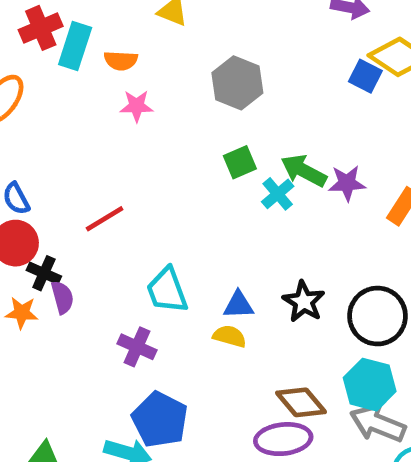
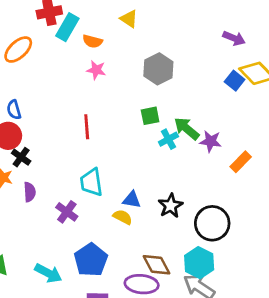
red line: (105, 219) -> (87, 127), moved, turned -75
purple semicircle: (62, 297) -> (30, 192), moved
blue pentagon: (160, 420) -> (91, 260), moved

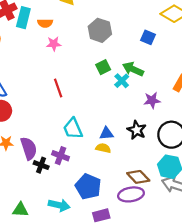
blue square: (235, 81) -> (148, 37), moved
purple star: (211, 141) -> (152, 100), moved
black cross: (21, 157) -> (41, 165), moved
purple semicircle: (30, 192) -> (29, 148), size x1.5

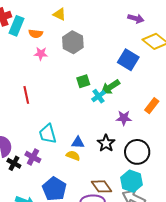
gray hexagon: (100, 30) -> (73, 42), moved
blue square: (148, 37) -> (128, 60), size x1.5
green arrow: (133, 69) -> (110, 87), turned -66
red line: (58, 88) -> (26, 95), moved

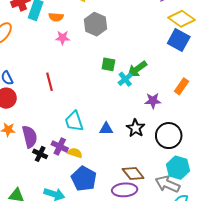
blue square: (128, 60) -> (179, 40), moved
green square: (83, 81) -> (108, 64), turned 32
yellow semicircle: (73, 156) -> (75, 153), moved
cyan hexagon: (131, 181) -> (178, 168), moved

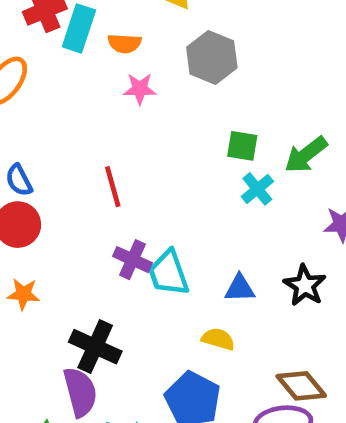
cyan cross: (125, 79) -> (257, 189), moved
purple semicircle: (30, 137) -> (80, 392), moved
purple cross: (60, 146) -> (133, 260), moved
yellow semicircle: (75, 153) -> (218, 339), moved
black cross: (40, 154) -> (95, 347), size x1.5

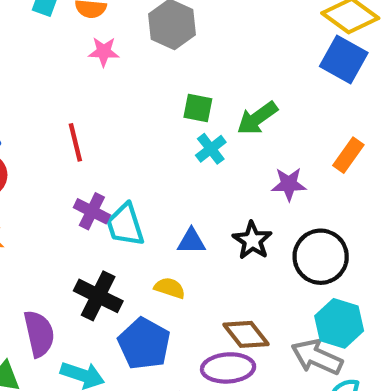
black cross: (95, 347) -> (98, 296), moved

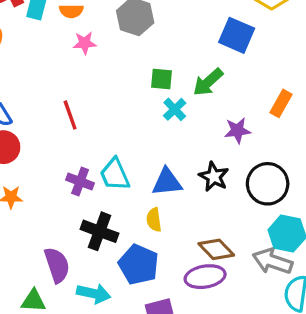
blue square: (344, 60) -> (237, 35), moved
purple cross: (92, 211) -> (80, 182), moved
blue triangle: (191, 241) -> (167, 182), size x1.4
yellow semicircle: (170, 288) -> (154, 220), turned -110

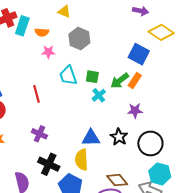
orange rectangle: (281, 103) -> (135, 80), moved
cyan trapezoid: (115, 175) -> (68, 75), moved
yellow semicircle: (154, 220) -> (82, 160), size x1.5

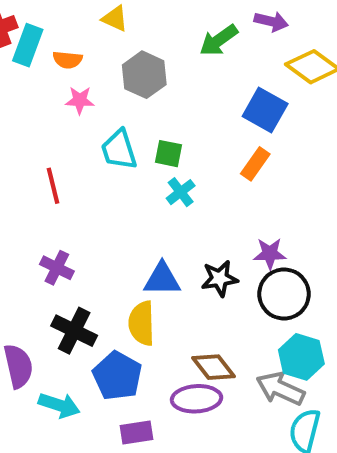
green arrow: (120, 81) -> (219, 40), moved
purple star: (135, 111) -> (270, 254), moved
black star: (119, 137) -> (220, 279), turned 30

